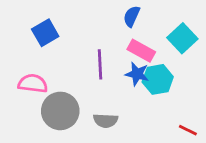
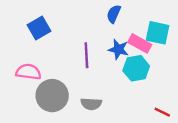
cyan square: (182, 38) -> (158, 33), turned -35
pink rectangle: (141, 51) -> (140, 43), moved
blue star: (137, 74) -> (118, 49), moved

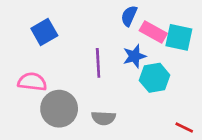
pink rectangle: (140, 43) -> (153, 32), moved
blue star: (118, 49) -> (134, 56), turned -30

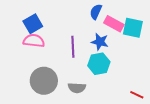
blue star: (134, 56) -> (100, 42), turned 30
cyan hexagon: (155, 78) -> (99, 64), moved
pink semicircle: (32, 82) -> (34, 41), moved

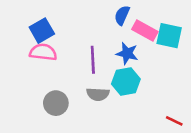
gray circle: (44, 81) -> (56, 103), size x0.7
gray semicircle: (77, 88) -> (98, 94), moved

